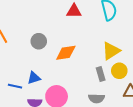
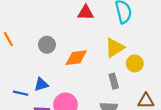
yellow triangle: (111, 51) -> (115, 48), moved
yellow circle: (119, 71) -> (135, 63), moved

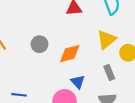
blue triangle: (41, 84) -> (78, 82), moved, turned -48

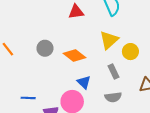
orange diamond: (70, 54) -> (75, 56), turned 55

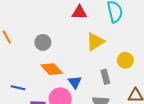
yellow triangle: (109, 40) -> (95, 42), moved
orange diamond: (75, 56) -> (52, 69), moved

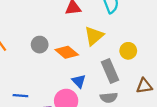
orange diamond: (52, 69) -> (67, 52), moved
gray rectangle: (105, 77) -> (110, 71), size x1.5

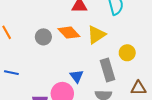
orange diamond: (67, 52) -> (69, 33), moved
blue line: (20, 96) -> (11, 73), moved

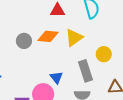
orange diamond: (69, 33) -> (48, 36), turned -40

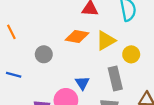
gray circle: (24, 41) -> (44, 54), moved
yellow circle: (104, 54) -> (131, 54), moved

